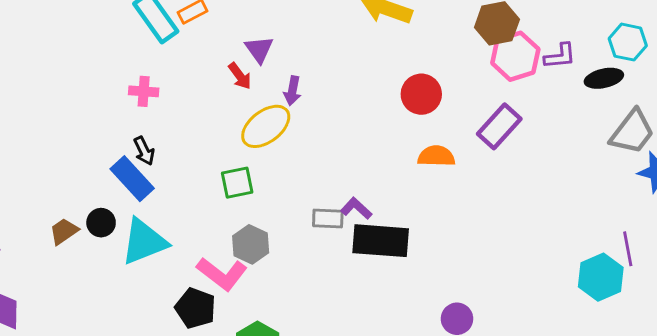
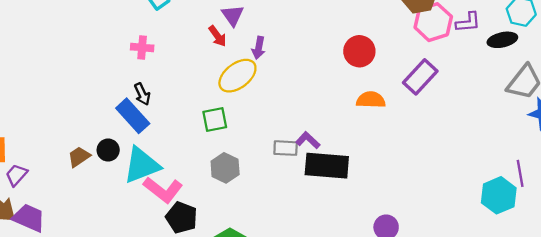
pink L-shape: (222, 274) -> (163, 190), moved

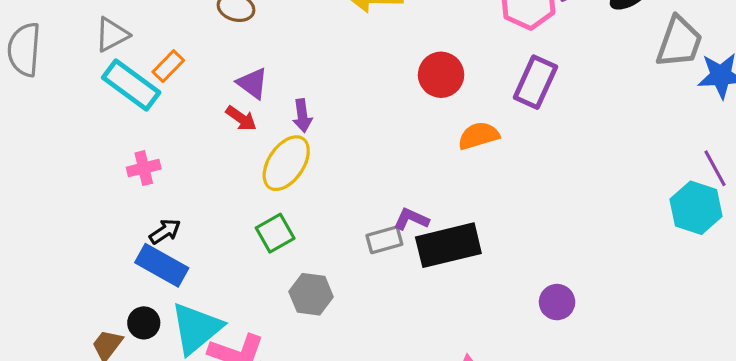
black arrow: (142, 94) -> (165, 231), turned -80

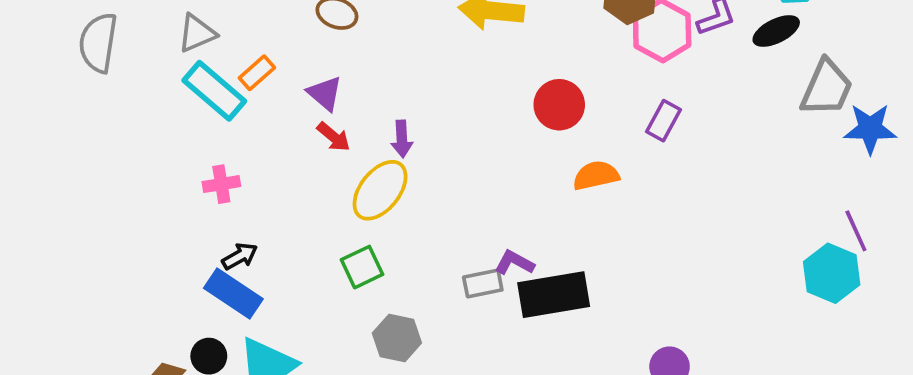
purple rectangle: (535, 82) -> (663, 121), size x0.7
purple triangle: (252, 83) -> (325, 93), moved

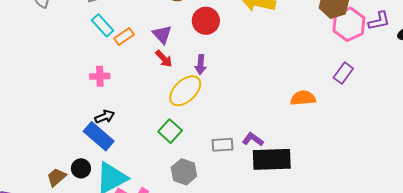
orange rectangle: (257, 73) -> (124, 36), moved
cyan rectangle: (214, 91) -> (102, 25), size x0.7
red circle: (559, 105) -> (206, 21), moved
green square: (362, 267) -> (170, 131), turned -30
gray rectangle: (483, 284) -> (222, 145), moved

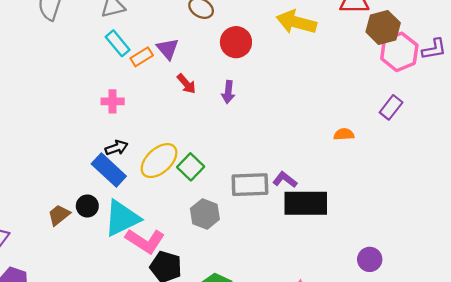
purple triangle: (162, 34) -> (168, 49), moved
yellow ellipse: (185, 91) -> (159, 161), moved
orange semicircle: (303, 98) -> (344, 134), size x0.7
gray rectangle: (222, 145) -> (250, 185), size x1.5

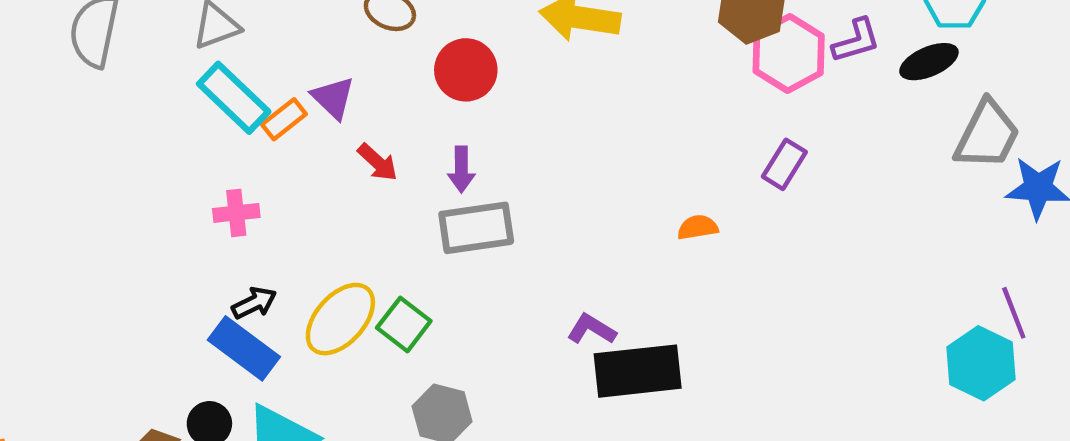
cyan rectangle: (118, 43) -> (234, 98), size x1.4
gray rectangle: (250, 185) -> (476, 228), moved

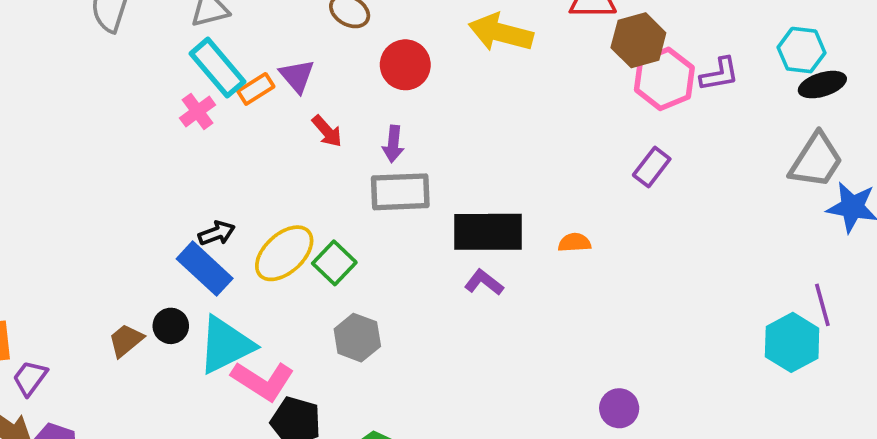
black ellipse: (929, 62) -> (822, 85), moved
pink cross: (236, 213) -> (198, 111), moved, turned -36
orange semicircle: (698, 227) -> (575, 243), moved
black rectangle: (638, 371) -> (488, 232), moved

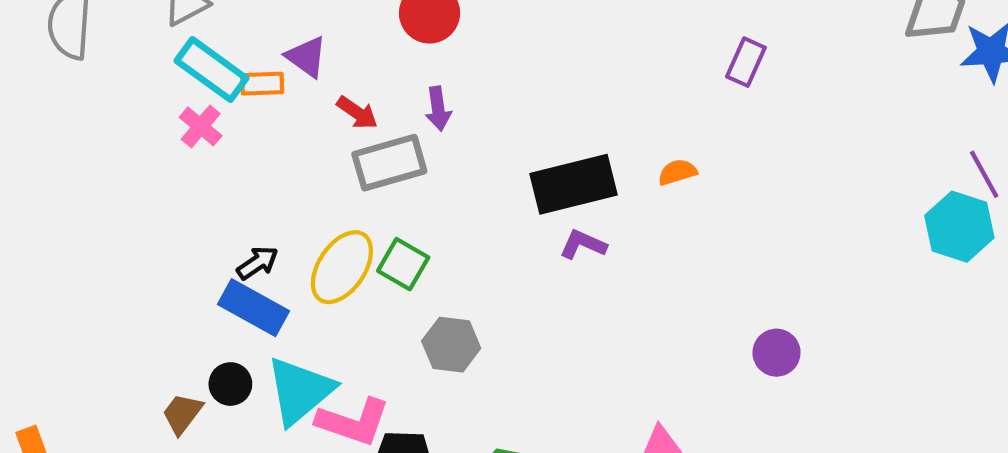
orange rectangle: (256, 89) -> (262, 84), turned 44
gray rectangle: (400, 192) -> (389, 163), moved

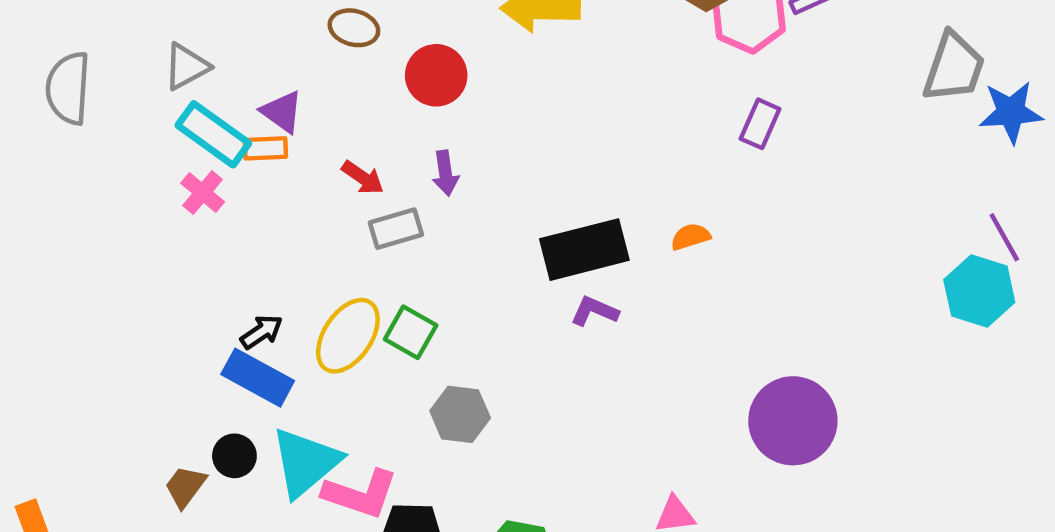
purple triangle: (306, 57) -> (282, 112), moved
gray rectangle: (389, 163) -> (396, 229), size x0.7
purple circle: (776, 353) -> (793, 421), size x1.8

